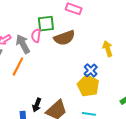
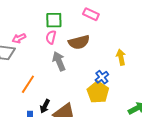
green square: (46, 24) -> (54, 20), moved
gray arrow: (23, 44) -> (59, 61), moved
orange line: (18, 67) -> (28, 84), moved

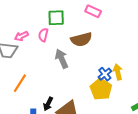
pink semicircle: (51, 37) -> (43, 35), moved
yellow arrow: (121, 57) -> (118, 72), moved
orange line: (28, 84) -> (20, 83), moved

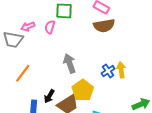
brown semicircle: (81, 39) -> (104, 26), moved
gray arrow: (62, 59) -> (70, 63), moved
yellow pentagon: (101, 89) -> (83, 90), moved

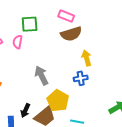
yellow arrow: (121, 70) -> (87, 58), moved
blue cross: (108, 71) -> (81, 78), turned 32

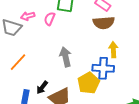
blue cross: (81, 78) -> (103, 68), size x1.5
yellow pentagon: (58, 101) -> (89, 83), moved

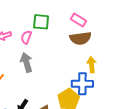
gray arrow: (66, 57) -> (26, 62), moved

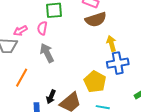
blue cross: (82, 84) -> (118, 63), moved

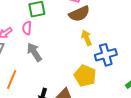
yellow arrow: (111, 43) -> (87, 38), moved

